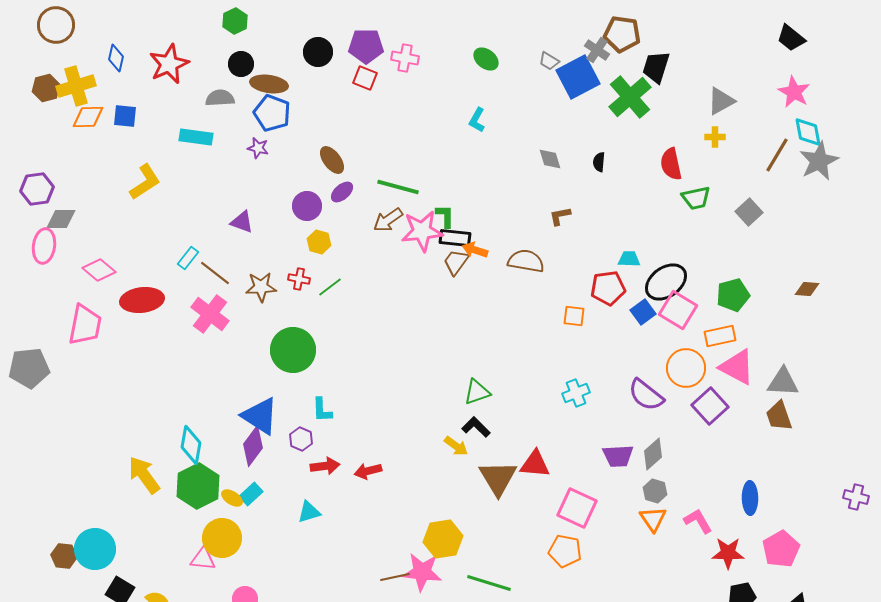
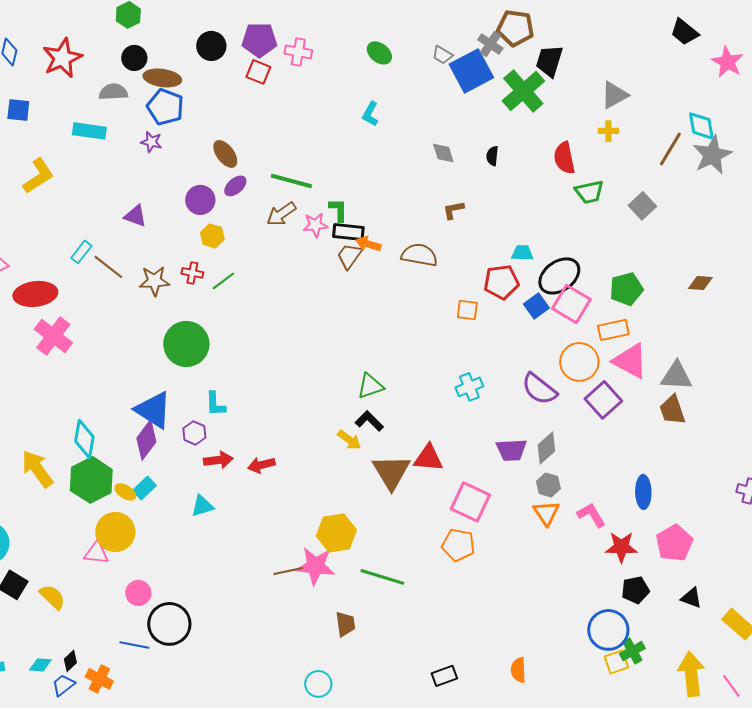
pink star: (794, 92) -> (727, 62), moved
pink star: (422, 231) -> (315, 225), size x0.6
pink cross: (210, 314) -> (53, 336), moved

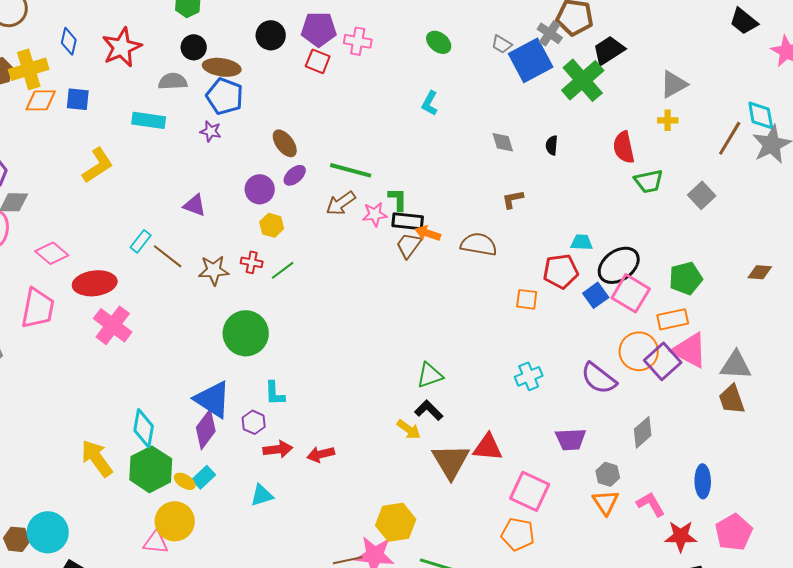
black trapezoid: (549, 61) -> (609, 50), turned 40
purple square: (603, 400) -> (663, 361), moved
gray diamond: (546, 448) -> (643, 432), moved

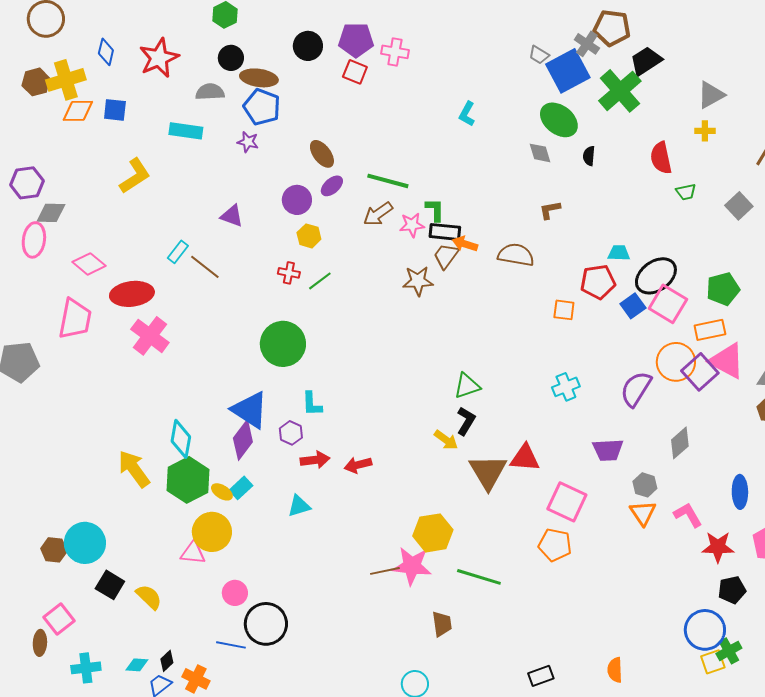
green ellipse: (439, 42) -> (559, 120), moved, size x1.5
green trapezoid: (649, 181) -> (686, 192), size x0.7
brown star: (214, 270) -> (418, 281), moved
purple semicircle: (599, 378) -> (636, 389), turned 84
black L-shape: (429, 410) -> (466, 421), turned 76

